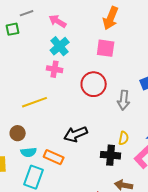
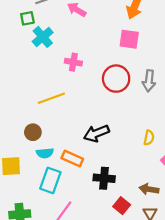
cyan cross: (60, 46) -> (43, 37), moved
gray arrow: (124, 100) -> (149, 81), moved
black cross: (111, 155) -> (104, 178), moved

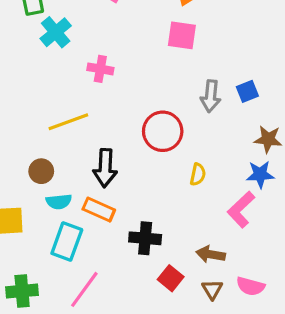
red circle: (116, 79) -> (163, 131), moved
black arrow: (96, 133) -> (105, 168), moved, turned -65
yellow semicircle: (149, 138) -> (198, 174), moved

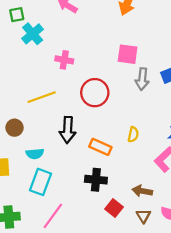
pink square: (182, 35) -> (128, 54), moved
red circle: (163, 131) -> (95, 93), moved
brown circle: (41, 171) -> (15, 128), moved
orange rectangle: (99, 210) -> (100, 147), moved

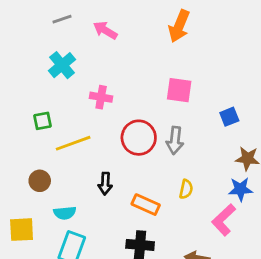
green square: (17, 15) -> (42, 121), moved
gray arrow: (142, 79) -> (175, 140), moved
black arrow: (68, 130) -> (105, 184), size x0.7

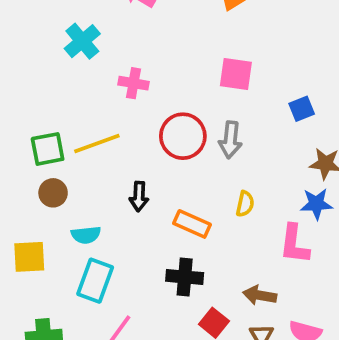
green square: (42, 121) -> (48, 149), moved, size x1.4
pink L-shape: (224, 220) -> (294, 244), turned -40

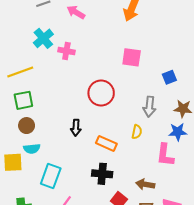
pink cross: (133, 83) -> (66, 51), moved
gray arrow: (230, 140) -> (149, 107), moved
yellow line: (97, 143) -> (20, 72), moved
cyan semicircle: (86, 235) -> (32, 149), moved

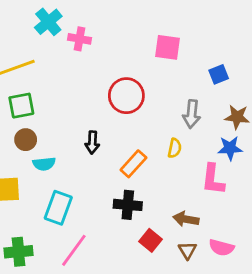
orange rectangle: (106, 143) -> (133, 164), turned -72
cyan semicircle: (32, 149) -> (44, 164), moved

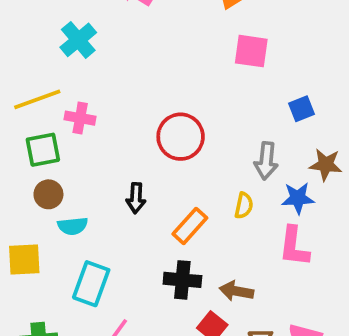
pink cross: (80, 39) -> (80, 118), moved
pink square: (168, 47) -> (251, 51), moved
blue star: (230, 148) -> (298, 198), moved
brown arrow: (186, 219) -> (236, 291), moved

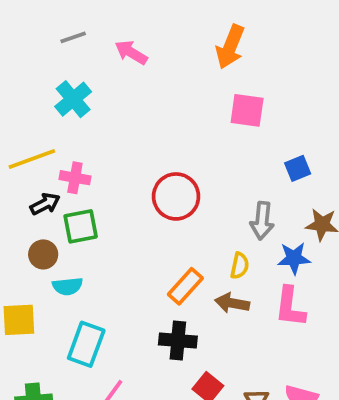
green square: (43, 150) -> (81, 226), moved
black arrow: (136, 198) -> (45, 204), moved, turned -120
brown arrow: (236, 291) -> (232, 303), moved

